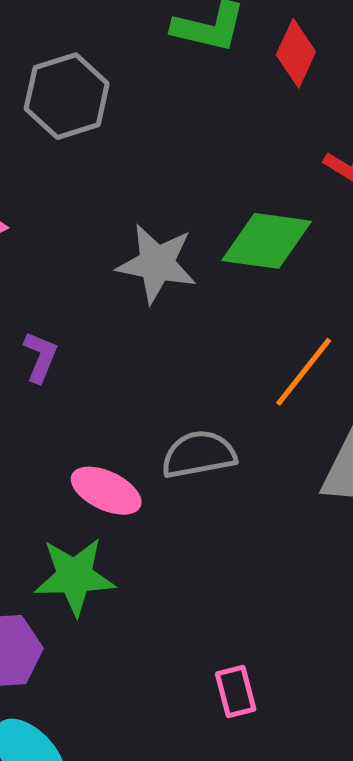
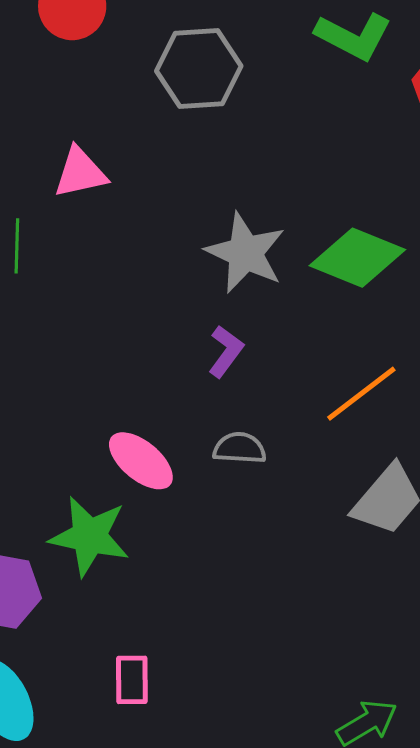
purple L-shape: (40, 357) -> (226, 351), moved
gray semicircle: (199, 454) -> (240, 448), size x0.7
pink rectangle: (236, 692) -> (132, 680), moved

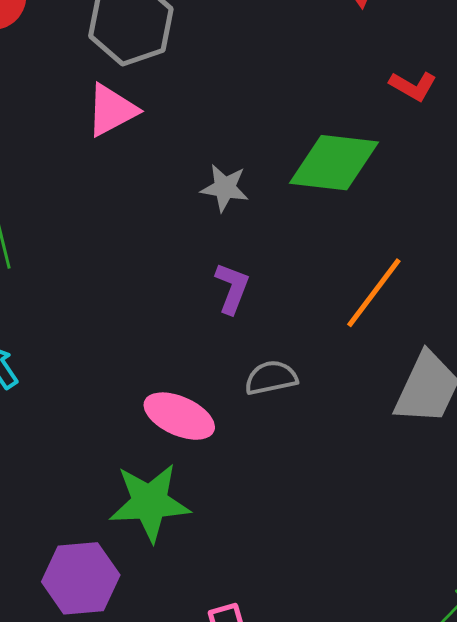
pink triangle: (80, 173) -> (112, 110), moved
gray star: (245, 253) -> (225, 188), size x0.6

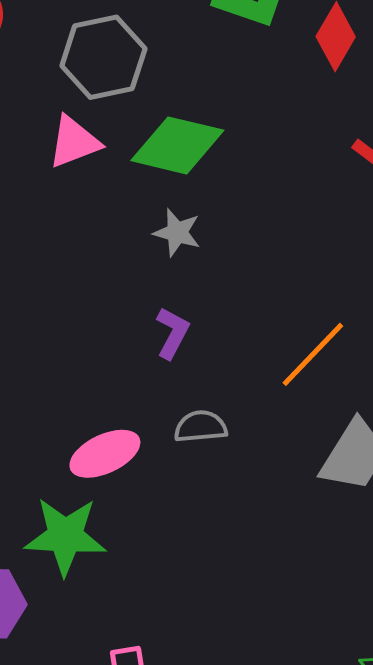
green diamond: (334, 163) -> (177, 145), moved
pink ellipse: (179, 416) -> (105, 454), turned -56

